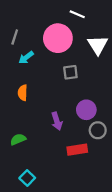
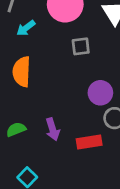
orange semicircle: (23, 93) -> (22, 72), size x1.5
purple arrow: (57, 121) -> (53, 129), moved

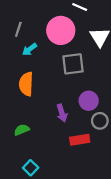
gray square: (81, 46) -> (73, 64), size x1.5
purple arrow: (53, 129) -> (62, 113), moved

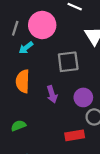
pink circle: (61, 30) -> (42, 25), moved
purple arrow: (62, 113) -> (52, 94), moved

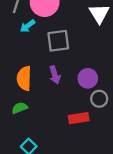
gray square: (68, 62) -> (58, 41), moved
orange semicircle: (23, 81) -> (24, 78), moved

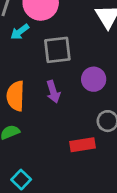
purple circle: (88, 78) -> (94, 79), moved

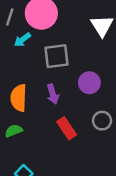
red rectangle: (82, 145) -> (67, 128), moved, turned 65

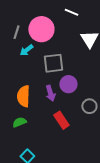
purple circle: (89, 83) -> (68, 84), moved
gray circle: (102, 121) -> (89, 106), moved

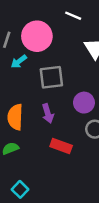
purple circle: (68, 84) -> (84, 103), moved
red rectangle: (61, 120) -> (61, 146), turned -36

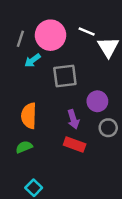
white line: (73, 16) -> (87, 32), moved
purple arrow: (48, 113) -> (73, 119), moved

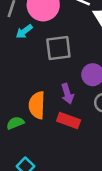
orange semicircle: (29, 116) -> (37, 105), moved

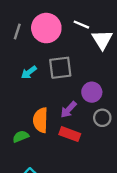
cyan arrow: (24, 31) -> (29, 72), moved
purple arrow: (67, 94) -> (68, 110), turned 60

